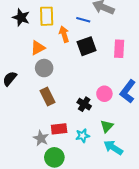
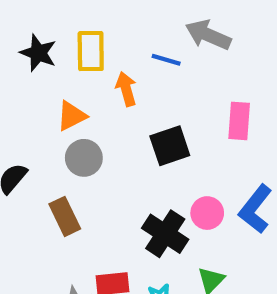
black square: (87, 46) -> (170, 146), moved
brown rectangle: (48, 96) -> (65, 216), moved
black cross: (84, 104) -> (165, 234), size x1.5

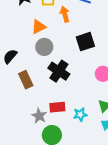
brown rectangle: (65, 216) -> (26, 80), moved
black cross: (165, 234) -> (59, 71), moved

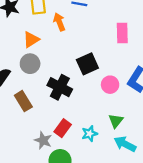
black square: (85, 42) -> (87, 64), moved
gray circle: (44, 47) -> (30, 64), moved
red rectangle: (57, 107) -> (63, 128), turned -42

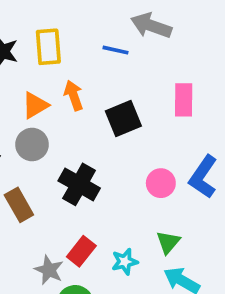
orange arrow: (59, 22) -> (74, 95), moved
black square: (87, 64) -> (123, 118), moved

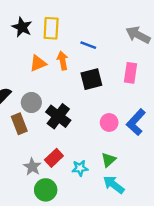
gray arrow: (151, 26) -> (138, 35), moved
blue line: (115, 50) -> (88, 45), moved
gray circle: (32, 145) -> (31, 103), moved

